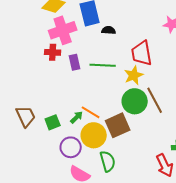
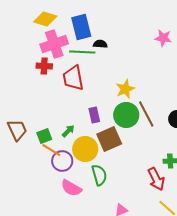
red trapezoid: (142, 53) -> (73, 78), moved
purple rectangle: (75, 62) -> (94, 115), moved
green line: (103, 65) -> (82, 52), moved
orange line: (91, 112) -> (51, 150), moved

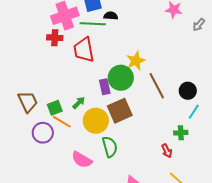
green circle: (126, 115) -> (121, 78), moved
purple circle: (62, 161) -> (43, 133), moved
red arrow: (156, 179) -> (167, 151), size x0.6

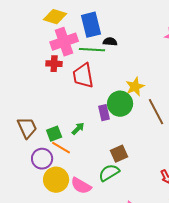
brown square: (120, 111) -> (119, 154), moved, size x0.7
yellow circle: (96, 121) -> (56, 180), moved
green semicircle: (110, 147) -> (109, 173), turned -105

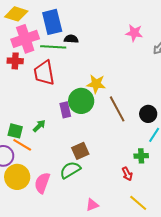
yellow star: (135, 87) -> (96, 84), turned 30
green square: (54, 134) -> (15, 131), turned 35
pink semicircle: (81, 186) -> (42, 183), turned 80

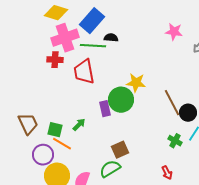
blue rectangle: (52, 22) -> (92, 21), turned 55
brown line: (117, 109) -> (172, 103), moved
green cross: (141, 156) -> (175, 141), moved, turned 32

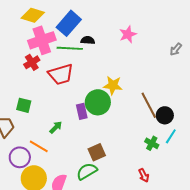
pink star: (174, 32) -> (128, 34), moved, turned -30
red cross: (55, 60) -> (32, 62), turned -35
red trapezoid: (84, 72) -> (61, 74), turned -96
green square: (55, 130) -> (24, 105), moved

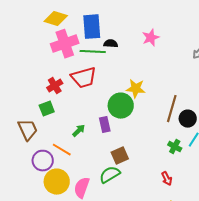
blue rectangle: (69, 23) -> (92, 27), turned -45
red cross: (32, 62) -> (55, 86), moved
green square: (24, 105) -> (47, 109), turned -35
brown line: (149, 105) -> (172, 109), turned 44
purple rectangle: (82, 111) -> (105, 125), moved

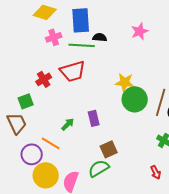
pink cross: (65, 44) -> (54, 37), size x0.6
green circle: (121, 106) -> (135, 99), moved
green square: (47, 109) -> (26, 101), moved

